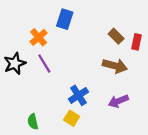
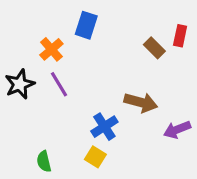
red rectangle: (137, 42) -> (180, 36), moved
brown arrow: (115, 66) -> (141, 102), moved
purple arrow: (118, 101) -> (177, 130), moved

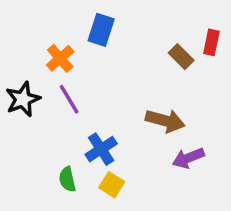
blue cross: (104, 127) -> (101, 149), moved
purple arrow: (177, 130) -> (188, 158), moved
green semicircle: (44, 161) -> (67, 179), moved

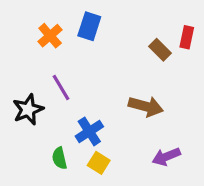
orange cross: (60, 58) -> (50, 36), moved
black star: (23, 99) -> (28, 109), moved
purple arrow: (188, 158) -> (166, 157), moved

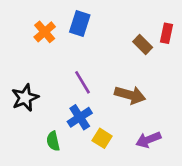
purple line: (61, 88) -> (82, 82), moved
yellow square: (99, 163) -> (102, 138), moved

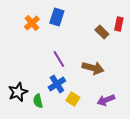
black star: (25, 98) -> (18, 92), moved

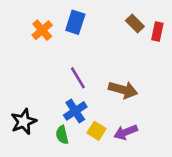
brown rectangle: (102, 32) -> (135, 24), moved
purple arrow: (106, 100) -> (126, 132), moved
green semicircle: (38, 101) -> (62, 135), moved

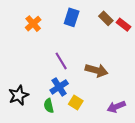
blue rectangle: (75, 22) -> (72, 17), moved
red rectangle: (157, 31) -> (124, 25), turned -64
purple arrow: (126, 132) -> (116, 107), moved

